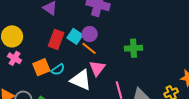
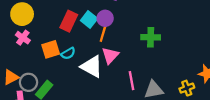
orange line: (89, 48) -> (103, 33), turned 63

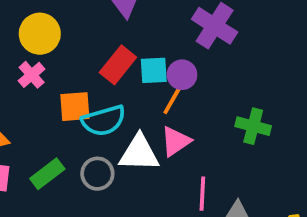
cyan square: (89, 20) -> (154, 70), turned 35
cyan semicircle: (68, 53) -> (104, 121), size x1.6
white triangle: (92, 67) -> (139, 153), turned -40
gray circle: (29, 82) -> (97, 174), moved

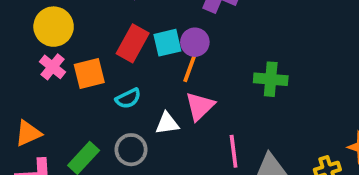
orange square: (75, 107) -> (89, 74), moved
cyan semicircle: (104, 121) -> (128, 98), size x0.6
white triangle: (139, 153) -> (167, 123), size x0.6

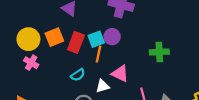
orange line: (190, 68) -> (99, 54), moved
orange square: (89, 74) -> (54, 37), moved
pink triangle: (200, 106) -> (120, 74), turned -42

